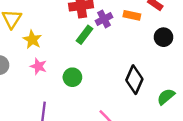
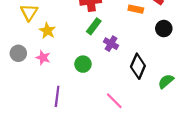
purple cross: (104, 19) -> (111, 44), moved, turned -32
pink star: (38, 66) -> (43, 58), moved

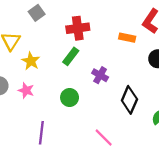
green rectangle: (94, 26) -> (71, 56), moved

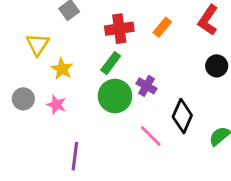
orange rectangle: (127, 38) -> (162, 27), moved, turned -63
green circle: (70, 98) -> (115, 96), moved, size x1.5
pink line: (104, 137) -> (151, 136), moved

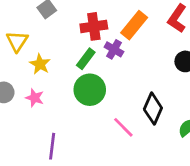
orange rectangle: (162, 27) -> (134, 25), size x1.5
purple cross: (146, 86) -> (114, 49), moved

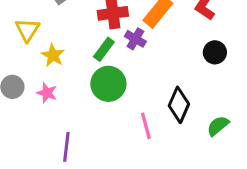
pink line: (123, 127) -> (146, 126), turned 30

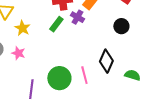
black circle: (215, 52) -> (121, 26), moved
green circle: (108, 84) -> (59, 78), moved
green semicircle: (218, 126) -> (132, 75), turned 56

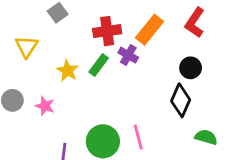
yellow star: (22, 28) -> (68, 71), moved
black diamond: (106, 61) -> (181, 100), moved

